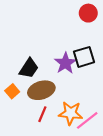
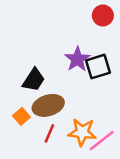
purple star: (65, 63) -> (77, 59), moved
orange square: (12, 91) -> (21, 116), moved

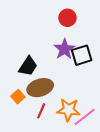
red circle: (103, 15) -> (67, 18), moved

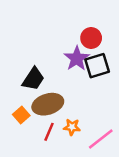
red circle: (67, 18) -> (91, 38), moved
orange star: (68, 110) -> (72, 127), moved, size x0.6

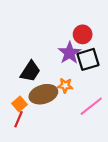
orange star: (72, 127) -> (65, 85), moved
red line: (49, 132) -> (18, 119), moved
pink line: (101, 139) -> (91, 106), moved

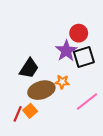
orange square: (19, 104) -> (30, 111), moved

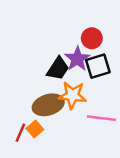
black trapezoid: (29, 68) -> (58, 69), moved
orange star: (62, 82) -> (72, 95), size x1.6
pink line: (87, 101) -> (101, 118), turned 45

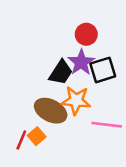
red circle: (92, 38) -> (86, 34), moved
brown ellipse: (48, 105) -> (51, 111), turned 44

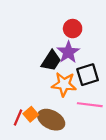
black square: (103, 70) -> (88, 75), moved
brown ellipse: (51, 111) -> (51, 120), moved

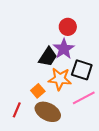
black square: (88, 75) -> (82, 70), turned 35
pink line: (90, 105) -> (84, 98), turned -35
orange square: (31, 114) -> (38, 91), moved

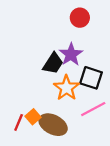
red circle: (68, 27) -> (80, 18), moved
orange star: (60, 79) -> (66, 88), turned 30
orange square: (38, 91) -> (33, 117), moved

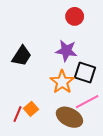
purple star: (71, 54) -> (66, 51), turned -30
black trapezoid: (53, 63) -> (22, 56), moved
brown ellipse: (53, 125) -> (69, 117), moved

